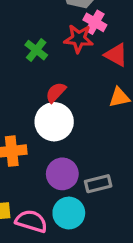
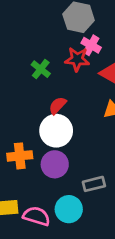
purple circle: (62, 174) -> (55, 164), moved

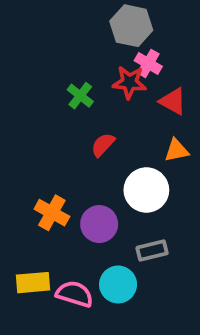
white circle: (56, 131) -> (146, 190), moved
orange cross: (20, 156) -> (52, 213), turned 35

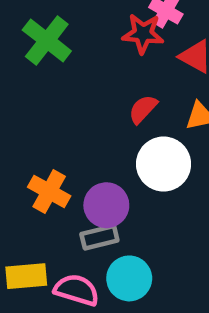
green cross: (80, 96) -> (47, 40), moved, size x1.5
red semicircle: (103, 145) -> (143, 109), moved
gray rectangle: (152, 250) -> (99, 237), moved

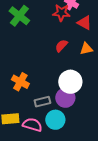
white circle: (164, 164) -> (70, 82), moved
purple circle: (106, 205) -> (65, 98), moved

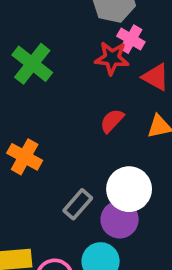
orange cross: (20, 82) -> (25, 157), moved
gray rectangle: (42, 102) -> (78, 204), moved, turned -35

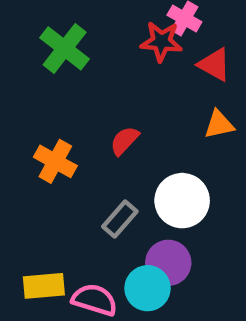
red semicircle: (112, 121) -> (124, 141), moved
purple circle: (120, 219) -> (168, 263), moved

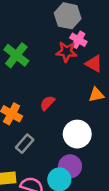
gray rectangle: (120, 219) -> (25, 144), moved

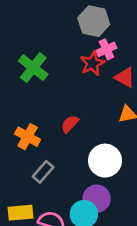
pink cross: (78, 40) -> (106, 49), turned 35
red star: (66, 52) -> (92, 63), turned -30

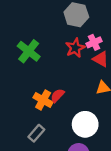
pink cross: (106, 49) -> (94, 42), moved
orange cross: (28, 137) -> (43, 100), moved

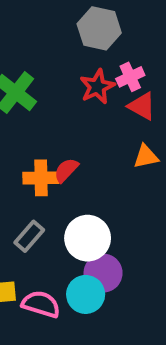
orange cross: (43, 100) -> (41, 178), turned -30
white circle: (85, 124) -> (88, 238), moved

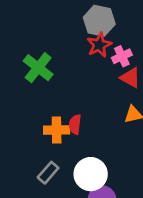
red star: (97, 87) -> (99, 45), moved
red semicircle: (66, 170) -> (75, 124), turned -36

